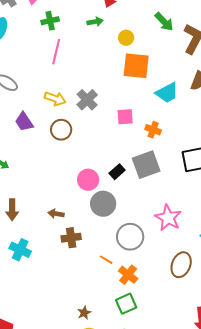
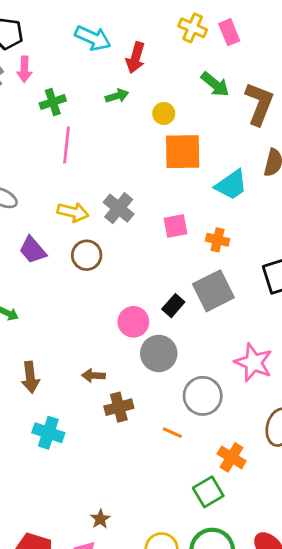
orange cross: (128, 275) -> (232, 457), moved
brown star: (84, 313) -> (100, 519), moved

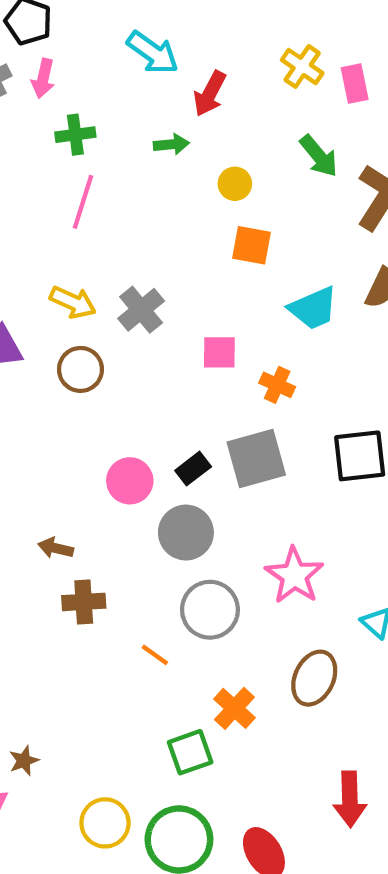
orange square: (183, 152) -> (252, 245), size x0.7
gray circle: (159, 353) -> (186, 533), moved

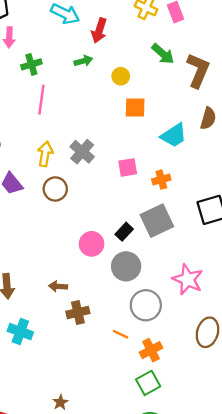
yellow arrow: (73, 302) -> (45, 154), turned -95
orange cross: (277, 385) -> (161, 180), turned -30
orange cross: (234, 708) -> (151, 350), moved, turned 30

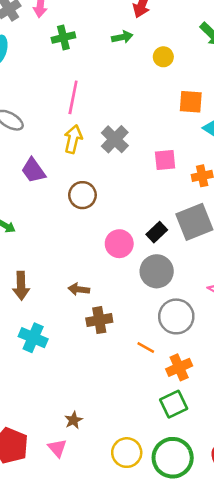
pink line: (41, 100) -> (73, 97), moved
orange square: (135, 107) -> (191, 102), moved
brown circle: (55, 189) -> (82, 195), moved

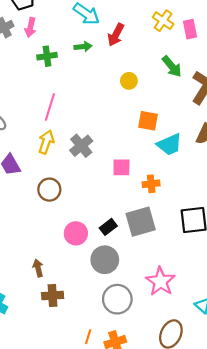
green arrow: (122, 37) -> (83, 47), moved
brown arrow: (79, 289) -> (38, 268), turned 63
orange line: (146, 347) -> (88, 337), moved, turned 72

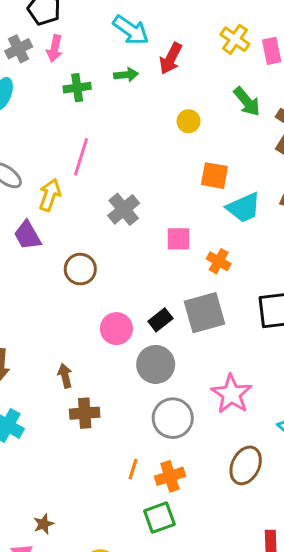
yellow arrow: (46, 142) -> (50, 195), moved
orange cross: (151, 184) -> (219, 261), turned 35

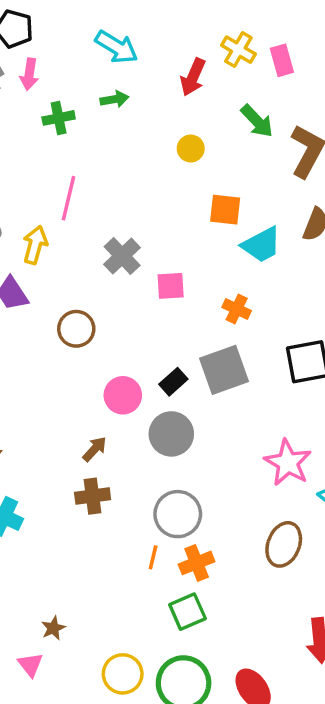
red arrow: (171, 59) -> (193, 77), moved
pink square: (178, 239) -> (171, 286), moved
brown arrow: (65, 376) -> (95, 449), moved, turned 60
pink star: (231, 394) -> (288, 463), moved
gray circle: (173, 418) -> (178, 514), moved

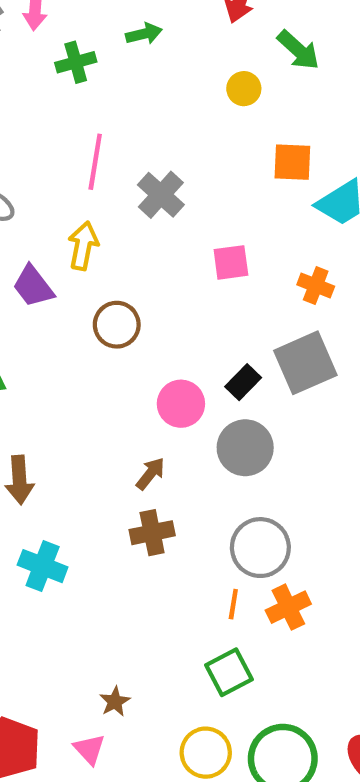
green arrow: (257, 121) -> (298, 50), moved
yellow arrow: (35, 245) -> (83, 246), moved
gray cross: (122, 256) -> (161, 195), moved
green square: (187, 612) -> (229, 672), moved

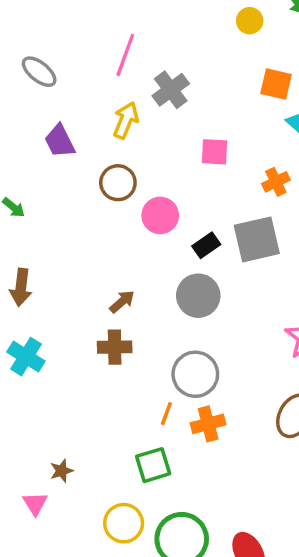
yellow arrow: (83, 246) -> (126, 120), moved
orange cross: (316, 285) -> (276, 182), turned 32
pink circle: (181, 404) -> (160, 215), moved

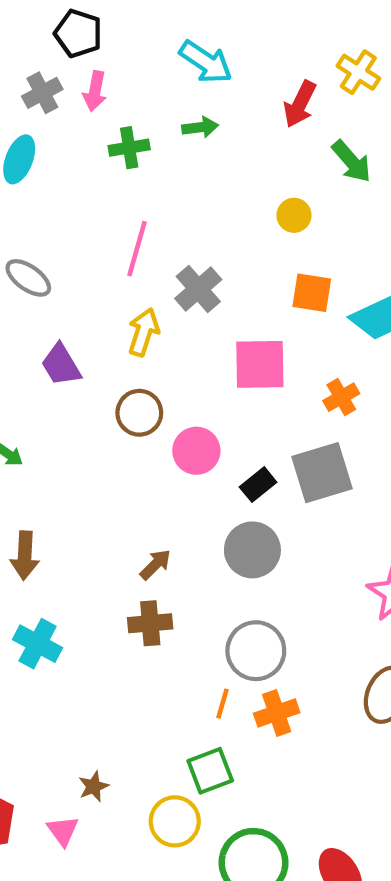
yellow circle: (250, 21) -> (294, 215), moved
orange square: (276, 84) -> (312, 293), moved
pink square: (214, 152) -> (260, 364), size x1.5
yellow circle: (124, 523) -> (175, 821), moved

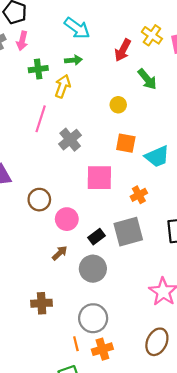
yellow arrow: (144, 332) -> (63, 86), moved
brown arrow: (155, 564) -> (60, 253), moved
orange line: (222, 704) -> (76, 344), turned -32

